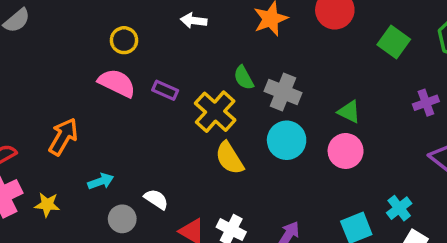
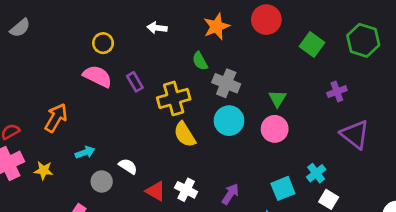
green semicircle: (244, 78) -> (200, 61), moved
purple rectangle: (165, 90) -> (135, 82), turned 36
yellow cross: (215, 112) -> (174, 98), turned 32
green triangle: (349, 112) -> (277, 98), turned 36

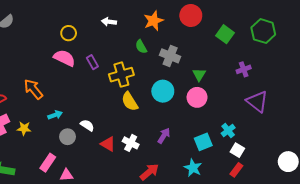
gray cross: (226, 83) -> (170, 56), moved
orange arrow: (56, 118) -> (33, 89), turned -70
purple arrow: (230, 194) -> (164, 136), moved

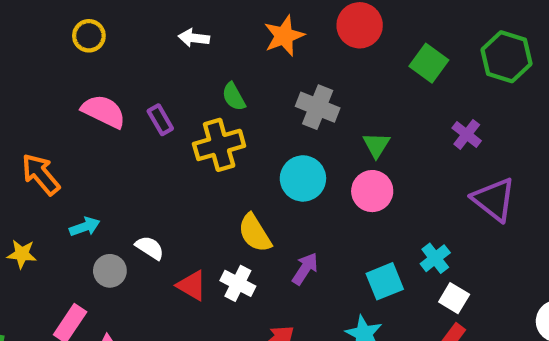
yellow circle: (69, 33) -> (89, 36), moved
green semicircle: (141, 47) -> (234, 97), moved
purple cross: (244, 69) -> (467, 134), turned -32
yellow semicircle: (130, 102) -> (255, 233), moved

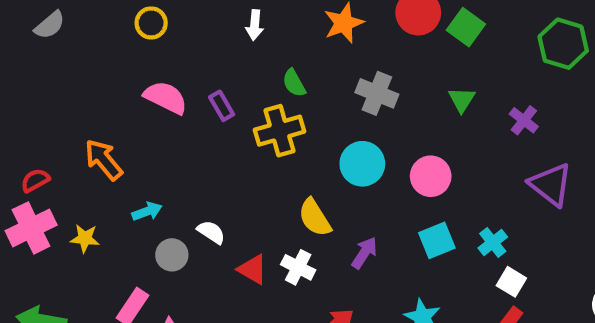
white arrow: (194, 38) -> (255, 25), turned -92
green square: (429, 63) -> (466, 27), moved
green triangle: (376, 145) -> (462, 100), moved
cyan square: (385, 281) -> (437, 240), moved

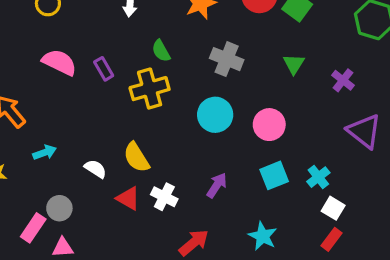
yellow semicircle: (315, 218) -> (136, 157), moved
gray circle: (172, 255) -> (59, 208), moved

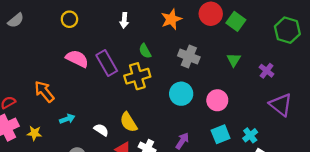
purple rectangle: (104, 69) -> (107, 63), size x1.6

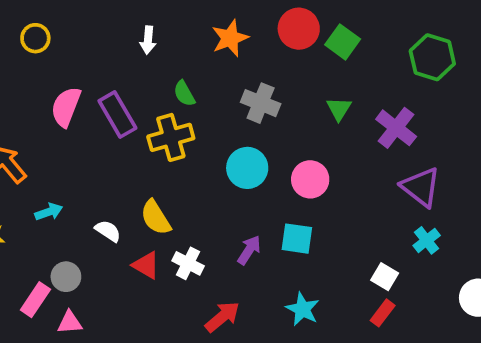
yellow circle: (69, 19) -> (35, 38), moved
pink semicircle: (77, 59) -> (66, 107), turned -95
purple cross: (267, 71) -> (396, 128), size x1.5
cyan square: (221, 134) -> (297, 239), moved, turned 30
cyan cross: (250, 135) -> (427, 240), moved

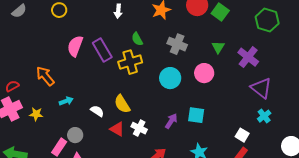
pink circle: (310, 179) -> (204, 73), moved

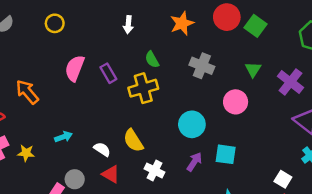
purple rectangle: (102, 50) -> (108, 73), size x0.7
orange arrow: (45, 76) -> (27, 92), moved
cyan circle: (170, 78) -> (192, 124), moved
red triangle: (117, 129) -> (111, 174), moved

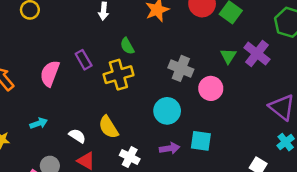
gray cross: (202, 66) -> (181, 68), moved
pink semicircle: (75, 68) -> (50, 73), moved
purple cross: (290, 82) -> (257, 53), moved
purple arrow: (194, 162) -> (170, 148), turned 48

